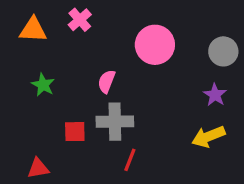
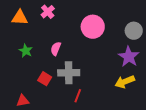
pink semicircle: (107, 81) -> (56, 49), moved
purple star: (215, 95) -> (129, 57), size x1.5
red square: (75, 132) -> (45, 79), turned 32

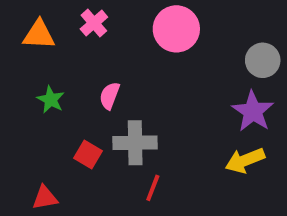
pink circle: (93, 27) -> (176, 29), moved

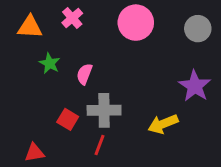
gray circle: (263, 60) -> (198, 29), moved
green star: (51, 100) -> (50, 63), moved
yellow arrow: (245, 160) -> (163, 124), moved
red line: (153, 188) -> (99, 145), moved

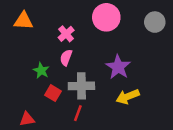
pink cross: (72, 18) -> (66, 34), moved
green star: (50, 63) -> (41, 71), moved
purple star: (195, 86) -> (118, 67), moved

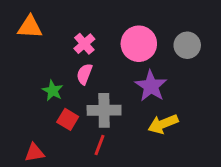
pink circle: (106, 17) -> (139, 44), moved
gray circle: (155, 22) -> (187, 45), moved

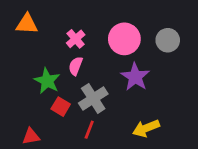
green star: (53, 91) -> (47, 81), size x1.4
gray cross: (104, 110) -> (93, 98), turned -32
yellow arrow: (163, 124) -> (146, 128), moved

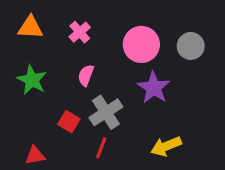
pink cross: (76, 39) -> (80, 32), moved
green star: (47, 81) -> (32, 80), moved

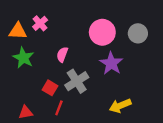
orange triangle: (30, 27) -> (18, 31), moved
pink cross: (80, 32) -> (40, 23), moved
red line: (101, 148) -> (59, 108), moved

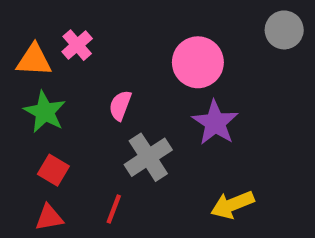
gray circle: (138, 33) -> (284, 30), moved
red square: (50, 88) -> (53, 170), moved

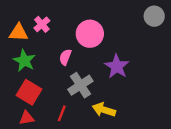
pink circle: (198, 62) -> (90, 34), moved
red square: (53, 170) -> (29, 92), size x1.5
yellow arrow: (232, 205) -> (104, 110), moved, turned 40

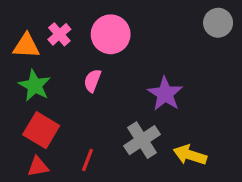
pink circle: (90, 34) -> (111, 34), moved
gray cross: (80, 85) -> (142, 140), moved
yellow arrow: (104, 110) -> (190, 155), moved

